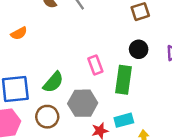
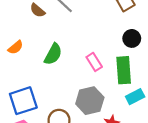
green semicircle: (53, 82) -> (53, 54), moved
cyan rectangle: (124, 120) -> (135, 97), moved

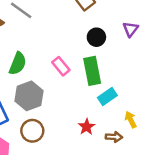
gray hexagon: (90, 101) -> (29, 96), moved

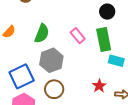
cyan rectangle: (107, 96) -> (116, 61), turned 49

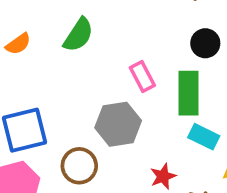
green semicircle: (42, 33) -> (78, 35), moved
gray hexagon: (51, 60) -> (118, 124), moved

